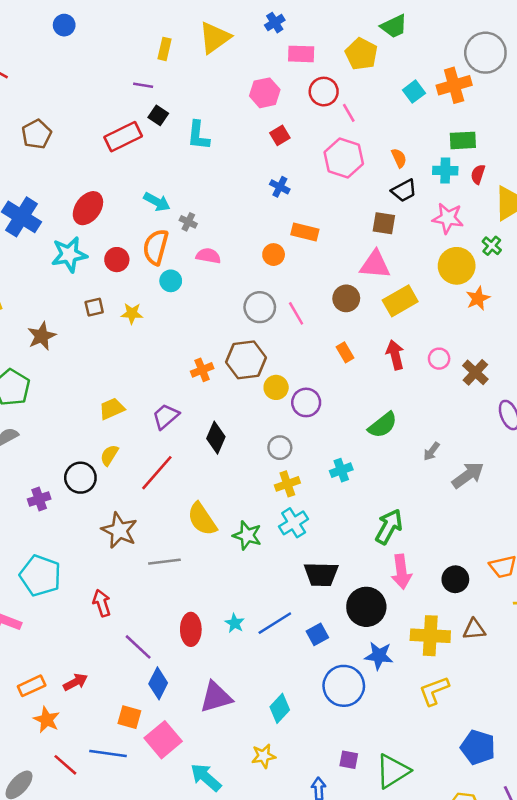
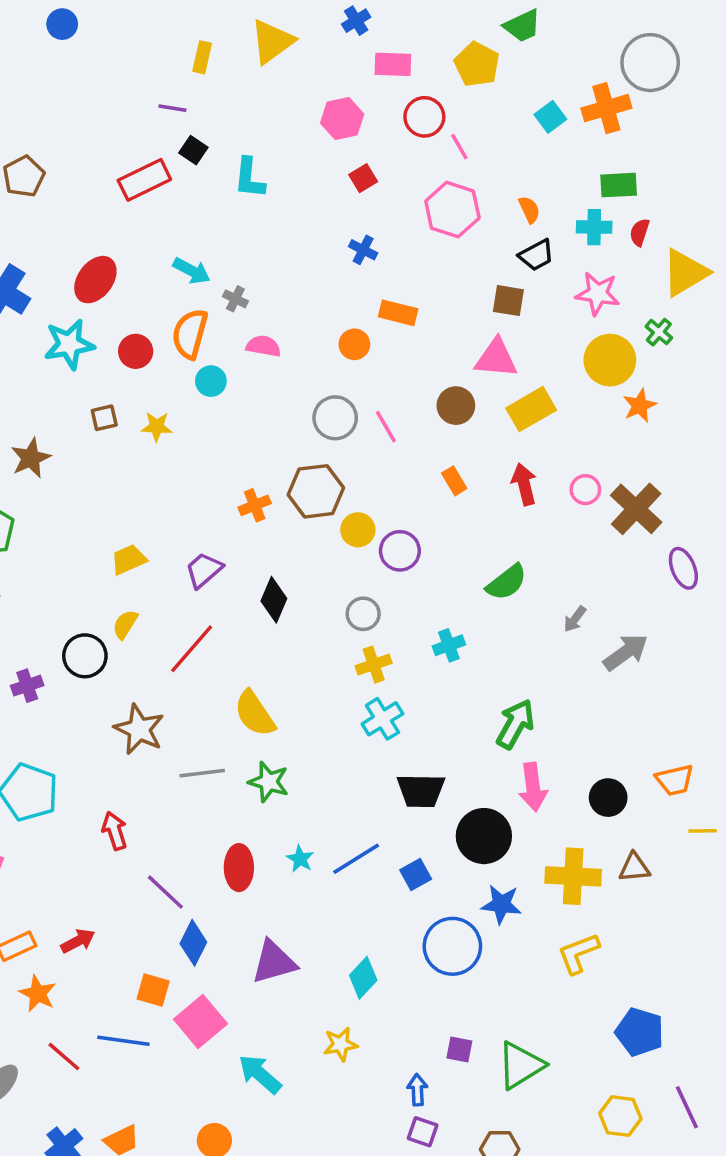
brown cross: (475, 372) -> (636, 509), size x1.4
green star: (247, 535) -> (269, 782), moved

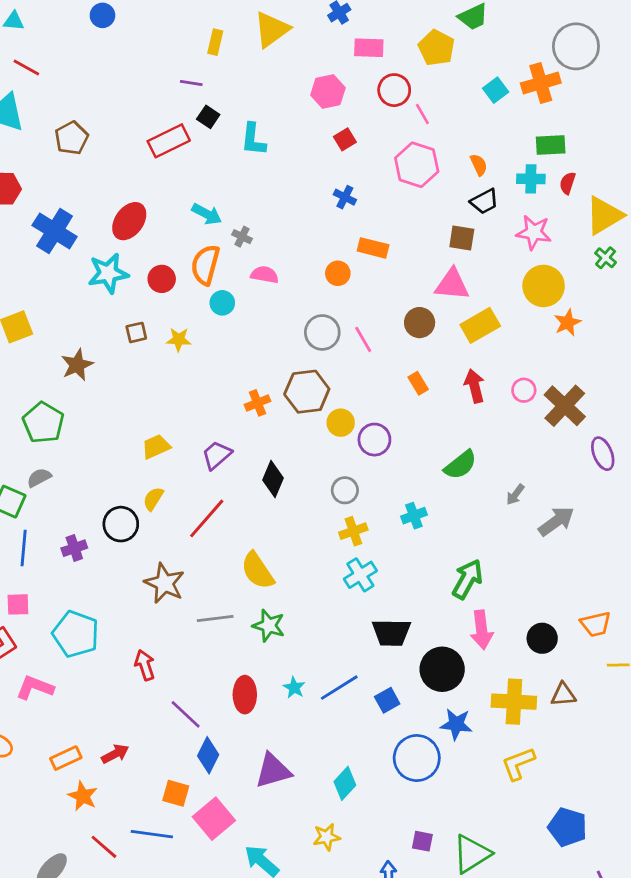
green cross: (659, 332) -> (606, 258), moved

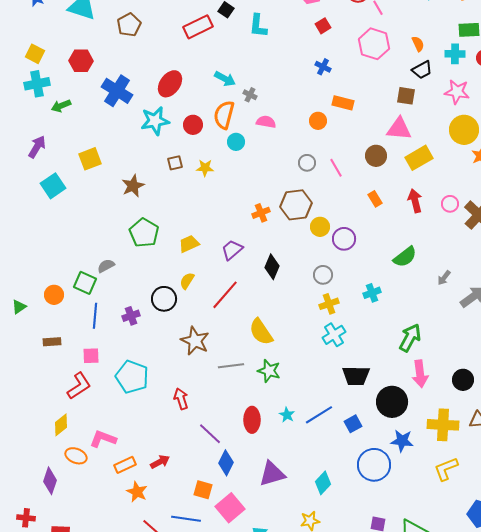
gray circle: (322, 332) -> (307, 163), size x0.7
green pentagon: (43, 423) -> (144, 233), moved
pink L-shape: (35, 688) -> (103, 439), moved

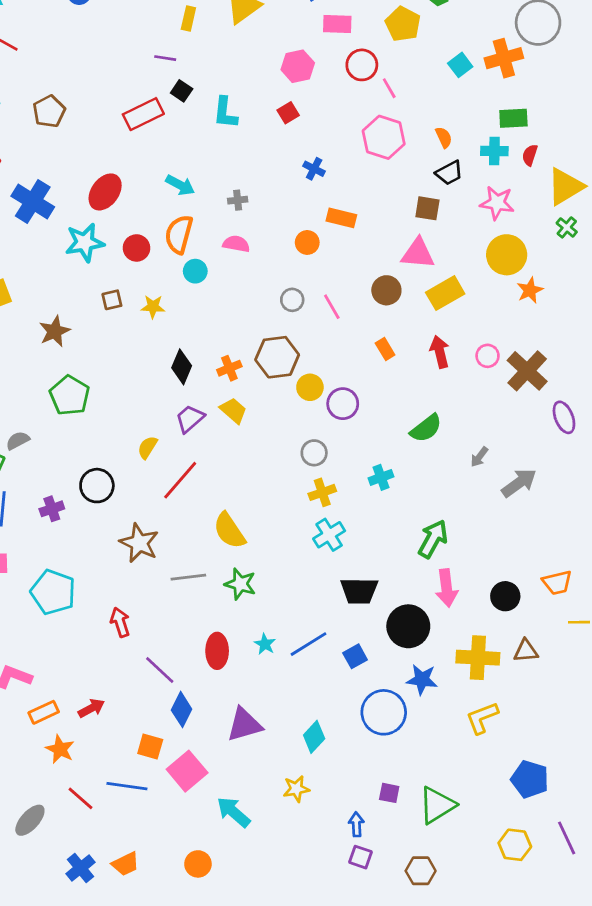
red square: (323, 26) -> (288, 113), moved
gray cross: (250, 95) -> (238, 200), moved, turned -32
yellow trapezoid: (189, 244) -> (233, 410), moved, turned 65
black diamond: (272, 267) -> (182, 367), moved
yellow semicircle: (187, 281) -> (147, 447), moved

